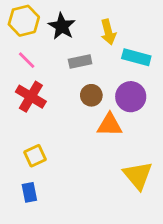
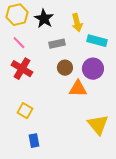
yellow square: (35, 156) -> (25, 111), turned -35
blue rectangle: (29, 192) -> (34, 141), moved

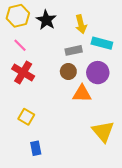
gray rectangle: (57, 44) -> (74, 50), moved

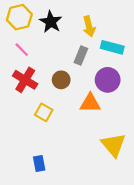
gray rectangle: (74, 50) -> (81, 55), turned -56
brown circle: (68, 71) -> (61, 80), moved
yellow square: (26, 117) -> (44, 112), moved

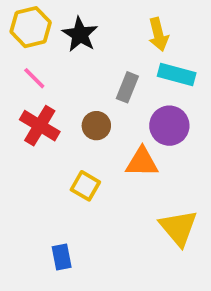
yellow arrow: (89, 26) -> (158, 34), moved
yellow square: (44, 112) -> (85, 186), moved

